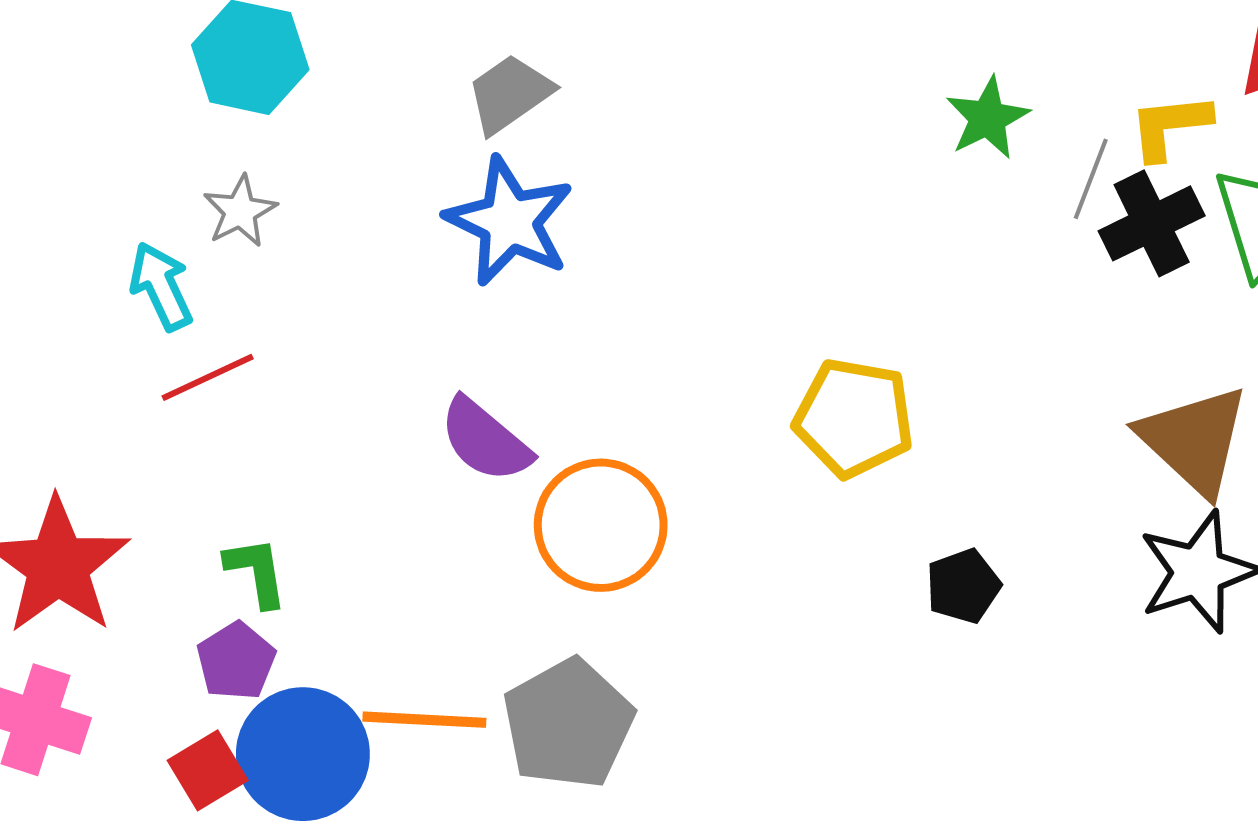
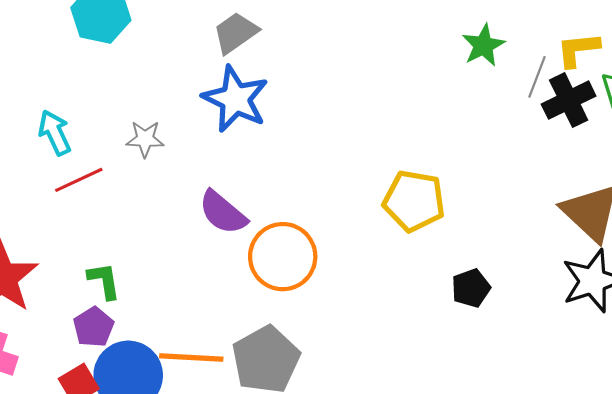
gray star: (240, 211) -> (145, 139), moved, turned 30

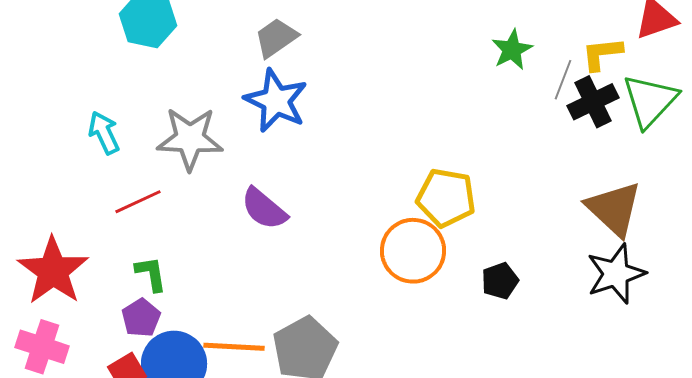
gray star: (145, 139) -> (190, 139), size x1.8
red line: (79, 180) -> (138, 202), moved
orange circle: (283, 257) -> (413, 251), moved

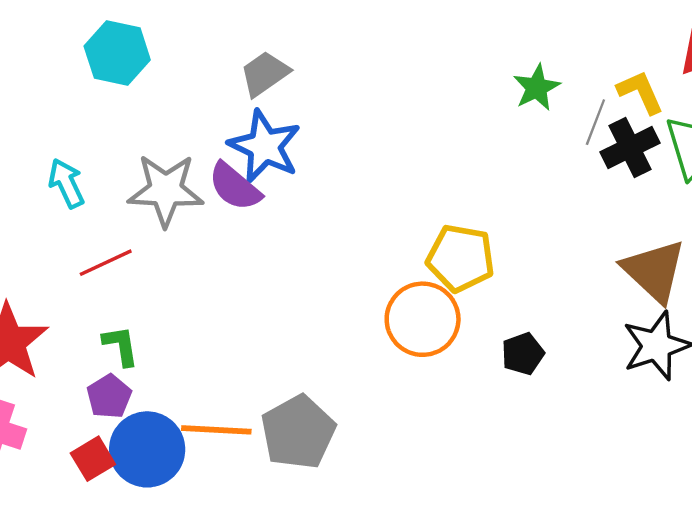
yellow L-shape: (602, 54) -> (640, 92), turned 72
purple semicircle: (264, 209) -> (235, 187), moved

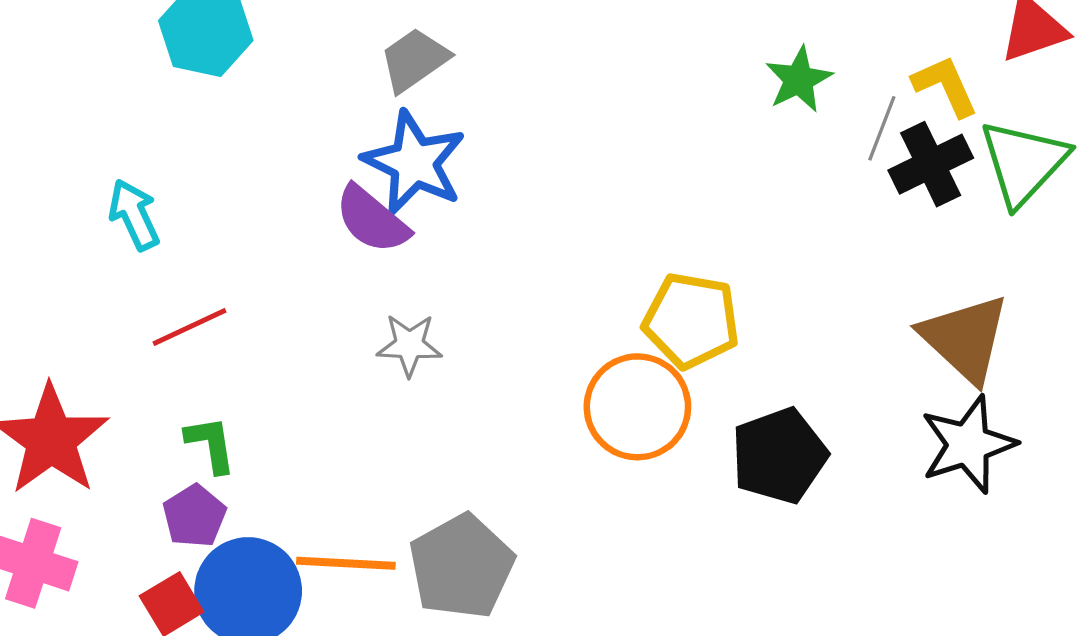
gray star: (166, 190) -> (409, 345), moved, size x0.6
black pentagon: (523, 354) -> (779, 456), size x1.6

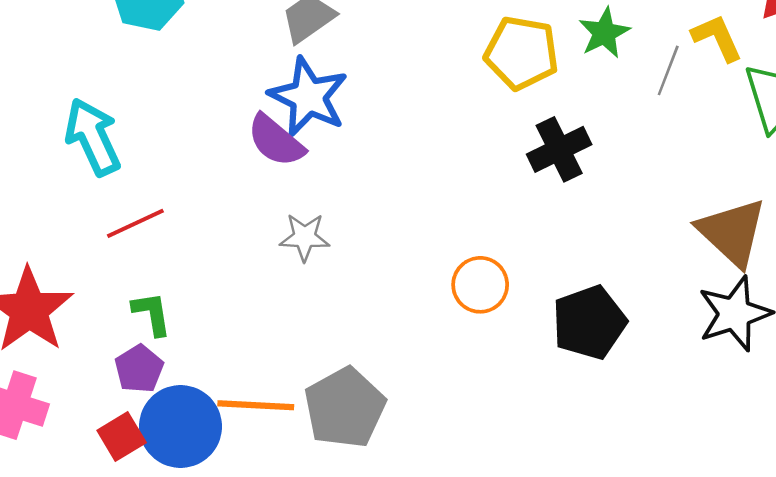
black cross: (931, 164) -> (559, 149), moved
cyan arrow: (134, 215) -> (93, 137), size x1.4
yellow pentagon: (691, 321) -> (522, 53), moved
orange circle: (637, 407) -> (480, 285), size x0.7

